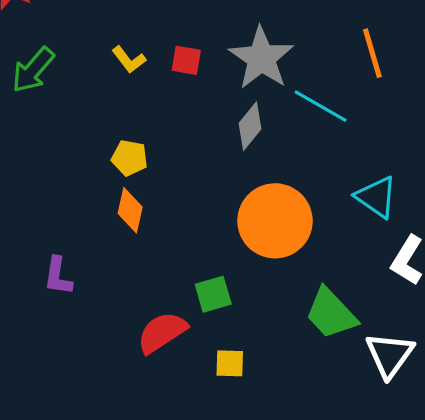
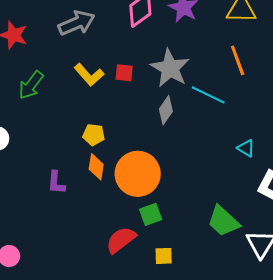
yellow L-shape: (129, 60) -> (89, 75), size x1.4
cyan triangle: (376, 197) -> (246, 148), size x0.7
orange circle: (275, 221) -> (138, 174), moved
purple L-shape: (58, 276) -> (56, 183), moved

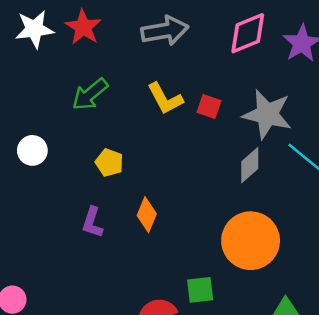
gray star: (170, 68) -> (267, 114), turned -30
yellow pentagon: (94, 135) -> (109, 163), moved
orange circle: (138, 174) -> (251, 241), moved

